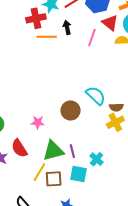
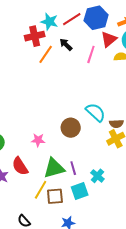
red triangle: (110, 23) -> (109, 39), turned 42
black arrow: (67, 27) -> (66, 45), turned -32
orange line: (47, 37) -> (46, 54), turned -54
cyan square: (79, 174) -> (80, 191), turned -30

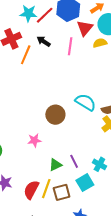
cyan star: (49, 22) -> (28, 13), moved
brown circle: (71, 128) -> (55, 115), moved
red semicircle: (20, 166) -> (31, 190), moved, turned 72
green triangle: (54, 168) -> (55, 165), size x0.6

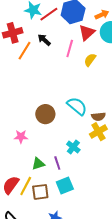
yellow semicircle: (100, 43) -> (90, 60), moved, turned -48
cyan cross: (99, 164) -> (73, 147), moved

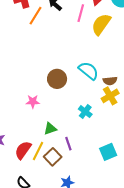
yellow semicircle: (90, 60) -> (101, 24), size x1.6
purple line: (57, 163) -> (68, 144), moved
cyan square: (65, 186) -> (108, 152), moved
brown square: (40, 192) -> (53, 157), turned -36

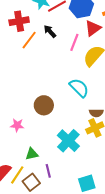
cyan semicircle: (89, 71) -> (79, 88), moved
cyan cross: (85, 112) -> (68, 141), size x1.6

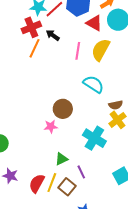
red cross: (19, 21) -> (31, 27), moved
red triangle: (93, 28) -> (94, 23), turned -42
pink line: (74, 42) -> (78, 51), moved
pink star: (17, 125) -> (51, 127), moved

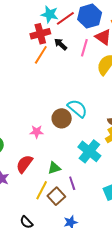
pink line: (78, 51) -> (84, 48), moved
cyan semicircle: (93, 84) -> (77, 108), moved
pink star: (51, 127) -> (37, 132), moved
red semicircle: (37, 183) -> (24, 164), moved

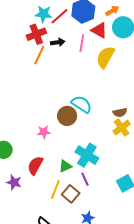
black arrow: (61, 44) -> (58, 42), turned 136
cyan cross: (89, 151) -> (87, 155), moved

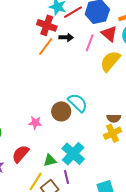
red cross: (36, 34) -> (47, 25), turned 30

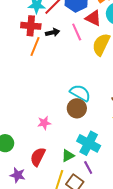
pink line: (90, 43) -> (77, 32), turned -30
brown circle: (61, 111) -> (77, 108), moved

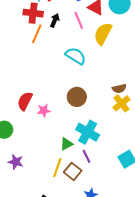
black arrow: (53, 33) -> (55, 20), turned -56
cyan semicircle: (80, 93) -> (76, 56), moved
red semicircle: (38, 157) -> (25, 101), moved

